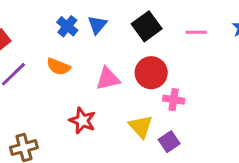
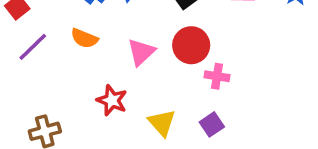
pink triangle: (108, 79) -> (141, 52), turned -30
yellow triangle: (141, 127) -> (162, 123), moved

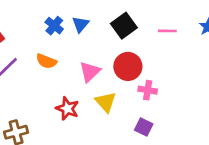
yellow triangle: (162, 123) -> (106, 102), moved
purple square: (212, 124) -> (144, 127), turned -30

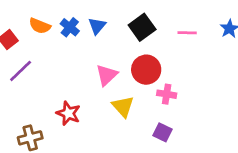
orange semicircle: (46, 61) -> (40, 26), moved
red star: (67, 109) -> (68, 113), moved

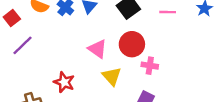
pink triangle: (107, 75) -> (97, 49), turned -42

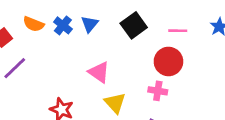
red circle: (132, 44) -> (168, 61), moved

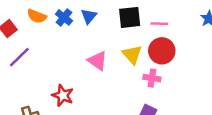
black square: (134, 25) -> (130, 17), turned 30
pink line: (178, 31) -> (159, 24), moved
yellow triangle: (115, 103) -> (132, 55), moved

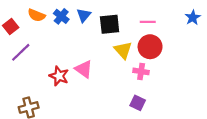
black square: (130, 17) -> (110, 24), moved
pink triangle: (97, 61) -> (84, 69), moved
red star: (63, 95) -> (59, 76), moved

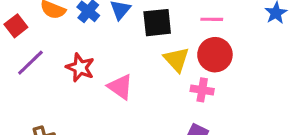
red star: (59, 76) -> (80, 67), moved

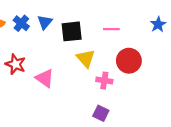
red circle: (215, 55) -> (129, 61), moved

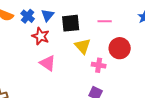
red star: (16, 64) -> (41, 36), moved

